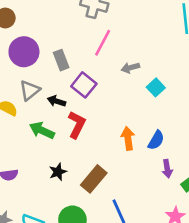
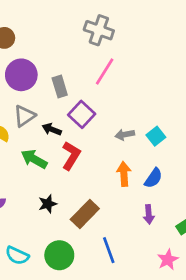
gray arrow: (130, 68) -> (125, 135), moved
cyan square: (156, 87) -> (156, 136), moved
purple arrow: (167, 169) -> (149, 214), moved

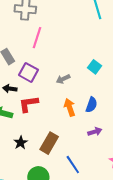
cyan square: (156, 136) -> (94, 67), moved
red L-shape: (71, 156) -> (29, 104), turned -115
purple arrow: (149, 214) -> (95, 132), turned -88

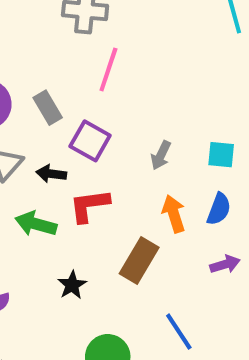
cyan square: (94, 67) -> (221, 155), moved, turned -32
gray arrow: (63, 79) -> (161, 155), turned -40
brown rectangle: (49, 143) -> (139, 260), moved

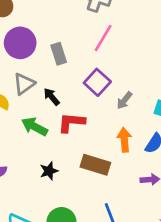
purple square: (90, 141) -> (97, 82), moved
black arrow: (51, 174) -> (52, 97), turned 30
brown rectangle: (139, 260) -> (95, 165), turned 64

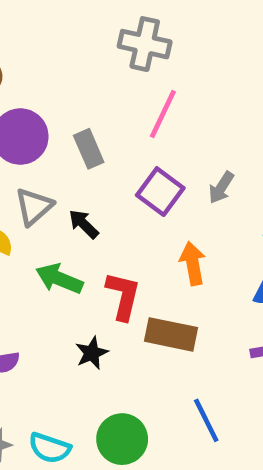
gray arrow: (124, 100) -> (221, 188), moved
red L-shape: (71, 122) -> (123, 296), moved, turned 104
orange arrow: (124, 140) -> (193, 263), moved

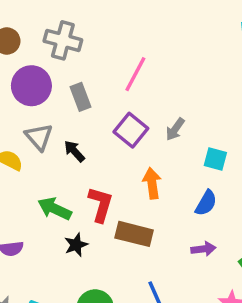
gray cross: (145, 44) -> (63, 40), moved
gray triangle: (34, 207) -> (39, 137), turned -32
green arrow: (59, 279) -> (55, 209), moved

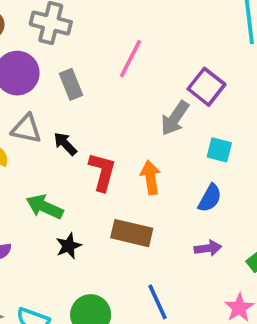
gray arrow: (175, 129) -> (175, 118), size x1.4
purple square: (131, 130) -> (207, 87), moved
gray triangle: (39, 137) -> (26, 129), turned -36
red L-shape: (101, 204) -> (102, 172), moved

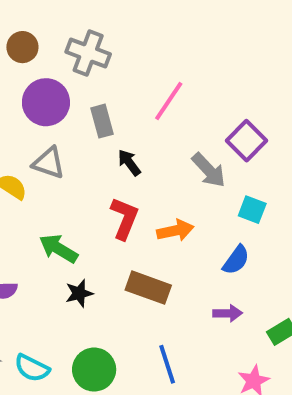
gray arrow: (175, 118) -> (209, 170), turned -84
black arrow: (65, 144) -> (129, 163), moved
orange arrow: (151, 177) -> (175, 231), turned 80

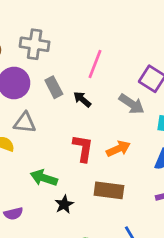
black arrow: (129, 163) -> (82, 99), moved

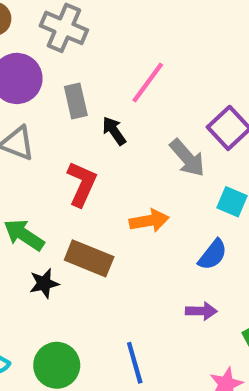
red L-shape: (83, 148) -> (82, 184), moved
brown rectangle: (109, 190) -> (89, 258), moved

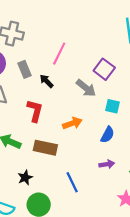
black star: (44, 283) -> (25, 178), moved
blue line: (135, 363) -> (72, 182), moved

